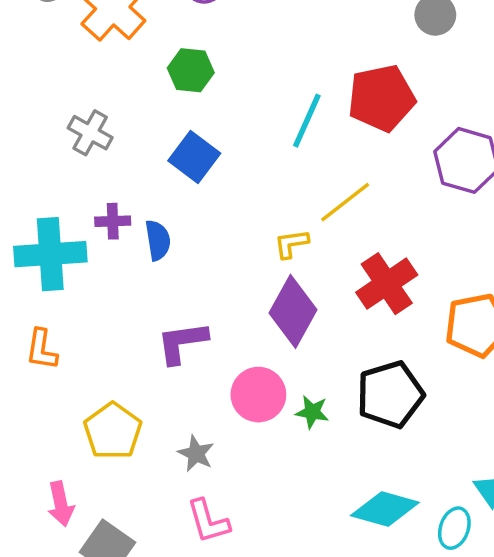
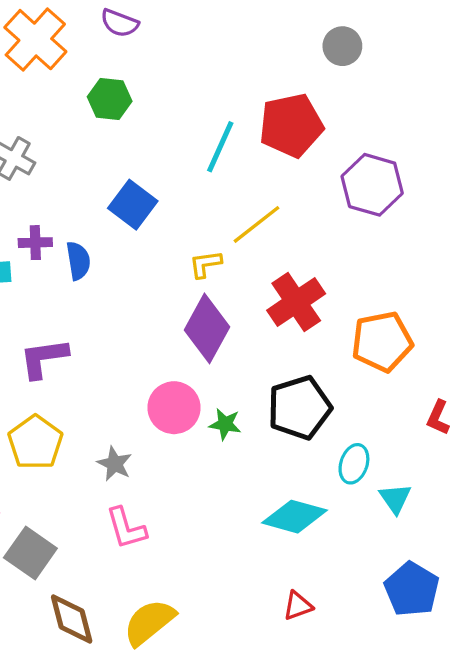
blue square: (194, 157) -> (133, 205), moved
purple L-shape: (182, 343) -> (44, 358), moved
cyan ellipse: (454, 528) -> (354, 464), moved

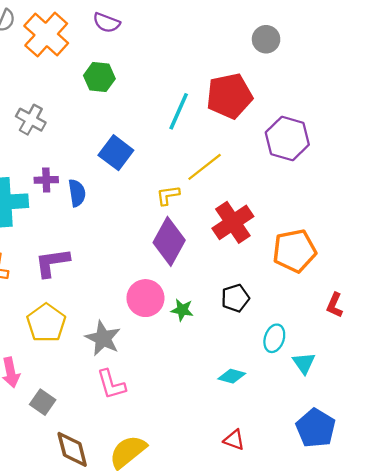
black pentagon: (299, 408) -> (235, 298), size x0.6
gray star: (115, 464) -> (103, 338), size x1.4
cyan diamond: (295, 517) -> (232, 376), size x0.6
gray square: (30, 553) -> (43, 402), size x0.7
red triangle: (298, 606) -> (234, 440), turned 40

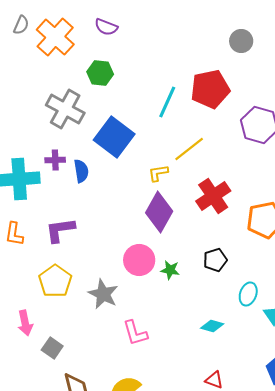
gray cross: (31, 120) -> (65, 109), moved, size x1.5
blue square: (116, 153) -> (114, 137), size x1.4
pink L-shape: (111, 384) -> (135, 333), moved

